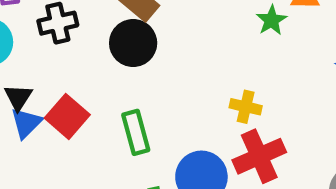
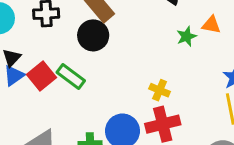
green rectangle: (136, 132) -> (71, 77), moved, turned -48

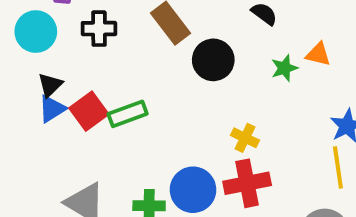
black circle: (93, 35) -> (213, 60), moved
green rectangle: (71, 77) -> (128, 114), turned -60

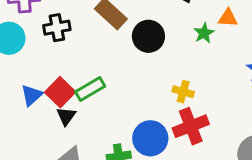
black triangle: (50, 85) -> (66, 116), moved

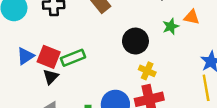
black circle: (148, 36) -> (135, 41), moved
red square: (60, 92) -> (49, 57), turned -30

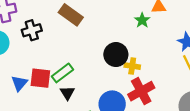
black circle: (135, 41) -> (116, 55), moved
black triangle: (51, 77) -> (67, 93), moved

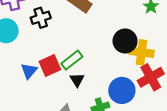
yellow cross: (132, 66) -> (141, 52), size x1.5
red square: (40, 78) -> (50, 65), turned -30

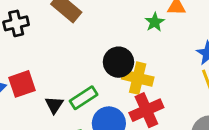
green rectangle: (72, 60) -> (84, 98), moved

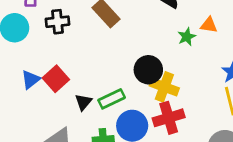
red square: (22, 84) -> (56, 79), turned -30

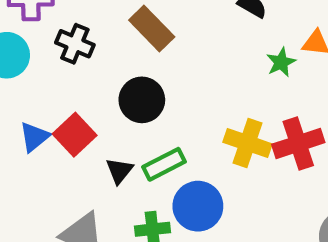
black cross: (58, 22) -> (75, 44), turned 30
black circle: (148, 70) -> (142, 100), moved
red cross: (169, 118) -> (298, 143), moved

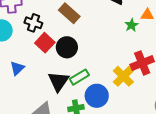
red square: (75, 135) -> (45, 43), moved
yellow cross: (247, 143) -> (123, 76), moved, turned 30
black triangle: (119, 171) -> (58, 81), size x1.6

